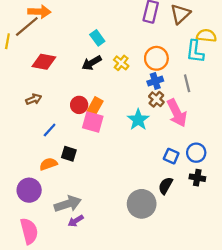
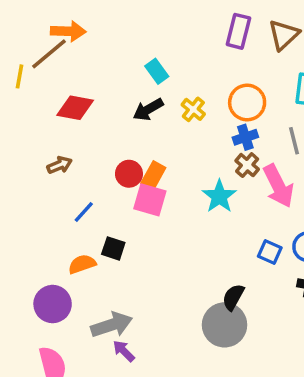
black semicircle: (165, 186) -> (233, 297), moved
purple arrow: (76, 221) -> (124, 351), turned 77

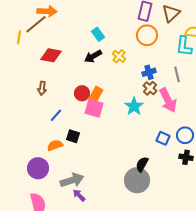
orange circle: (247, 103) -> (147, 35), moved
brown arrow: (59, 165) -> (42, 88), turned 120

